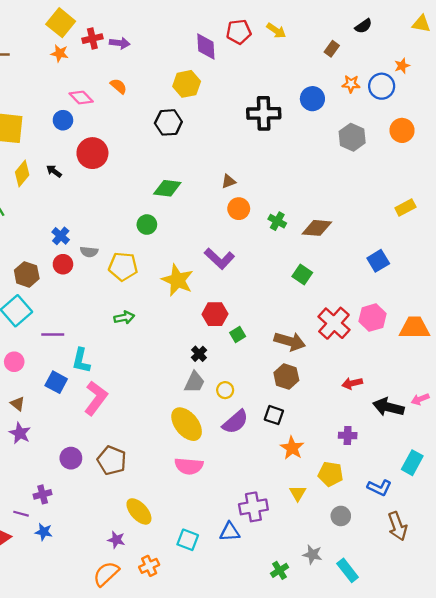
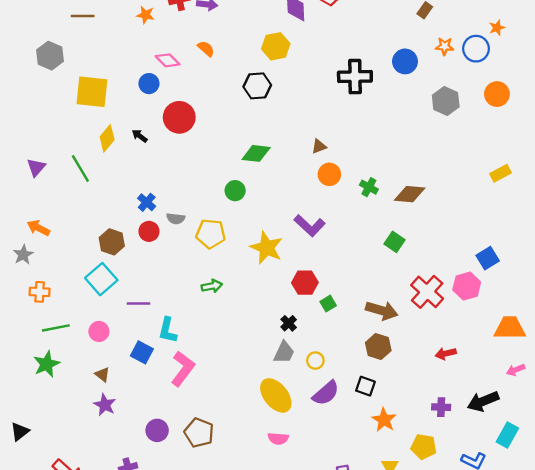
blue square: (378, 261) -> (488, 258), moved
orange trapezoid: (414, 328) -> (510, 328), moved
black arrow: (388, 407) -> (483, 401), moved, turned -36
pink semicircle: (189, 466) -> (278, 439), size x0.7

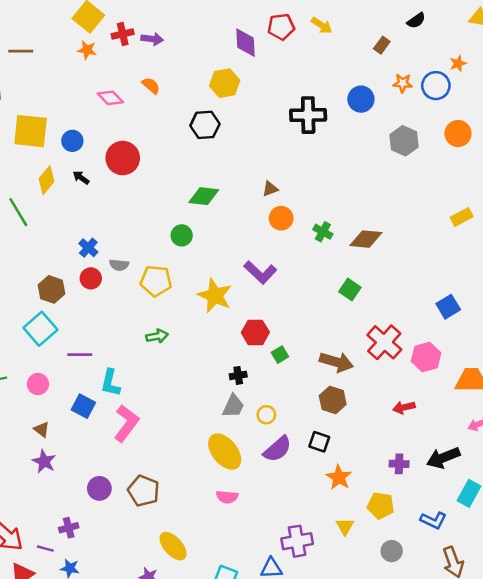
blue circle: (149, 84) -> (72, 141), moved
pink hexagon: (467, 286) -> (426, 357), moved
black cross: (289, 323) -> (238, 375), turned 35

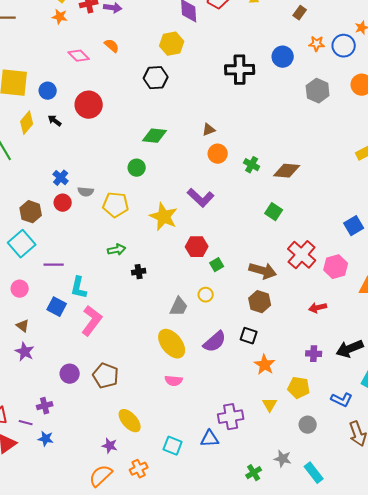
black cross: (238, 375) -> (139, 272), moved
yellow circle: (266, 415) -> (206, 295), moved

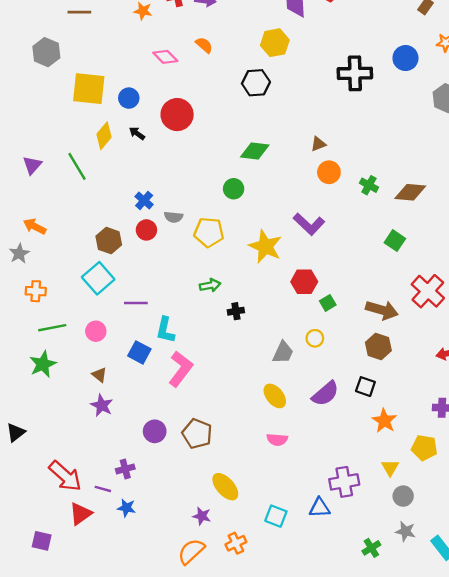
yellow ellipse: (172, 344) -> (275, 396), size x0.7
gray circle: (308, 425) -> (403, 496), moved

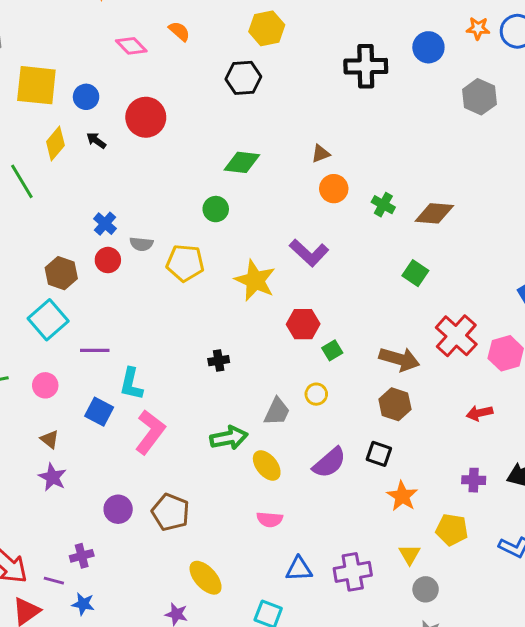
green arrow: (210, 285) -> (229, 438), moved, size x1.4
blue triangle: (320, 508) -> (299, 569), moved

